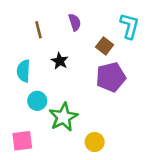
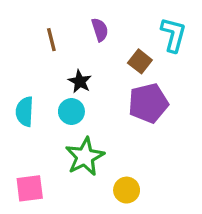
cyan semicircle: (24, 71) -> (25, 112), moved
cyan circle: (37, 101) -> (71, 112), moved

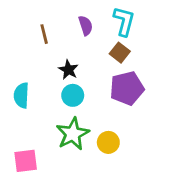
cyan L-shape: (173, 35) -> (124, 21), moved
cyan circle: (71, 112) -> (73, 95), moved
yellow circle: (127, 190) -> (108, 142), moved

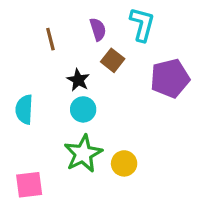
brown square: (120, 53) -> (113, 60), moved
purple pentagon: (127, 88) -> (170, 78), moved

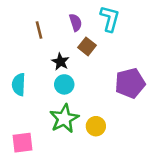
purple pentagon: (170, 78) -> (130, 83), moved

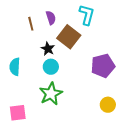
purple semicircle: (76, 22) -> (51, 18), moved
brown square: (87, 46) -> (69, 37), size x1.6
yellow circle: (96, 126) -> (108, 105), moved

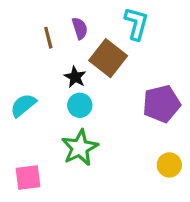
cyan semicircle: (15, 67) -> (23, 105), turned 48

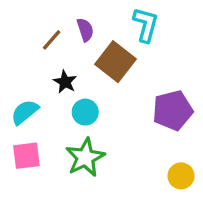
brown line: (48, 38) -> (52, 40), turned 55
black star: (75, 77) -> (65, 82), moved
pink square: (28, 178) -> (26, 156), moved

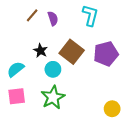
brown line: (52, 40) -> (32, 15), moved
brown square: (115, 62) -> (72, 52), moved
purple pentagon: (173, 110) -> (106, 54), moved

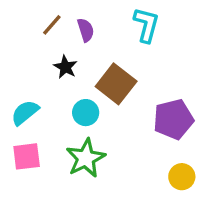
black star: (40, 51) -> (65, 67), moved
purple pentagon: (106, 54) -> (173, 119), moved

